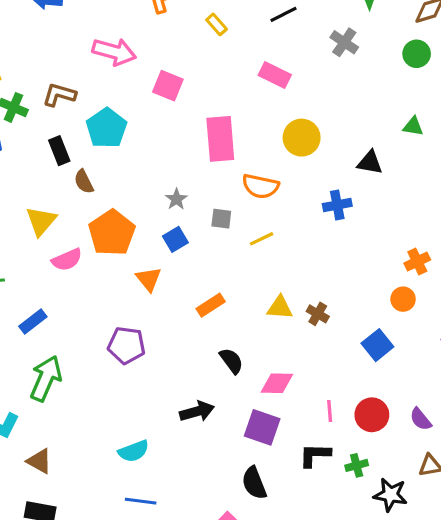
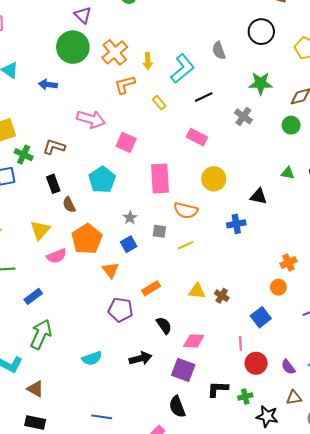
cyan pentagon: (107, 128) -> (102, 180), moved
purple pentagon: (126, 345) -> (121, 310), moved
pink line: (330, 411) -> (240, 343), moved
cyan semicircle: (134, 451) -> (92, 358), moved

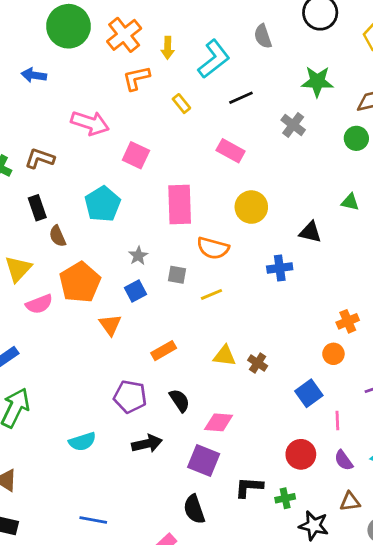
purple pentagon: (121, 310) -> (130, 397), moved
pink line: (240, 343) -> (337, 421), moved

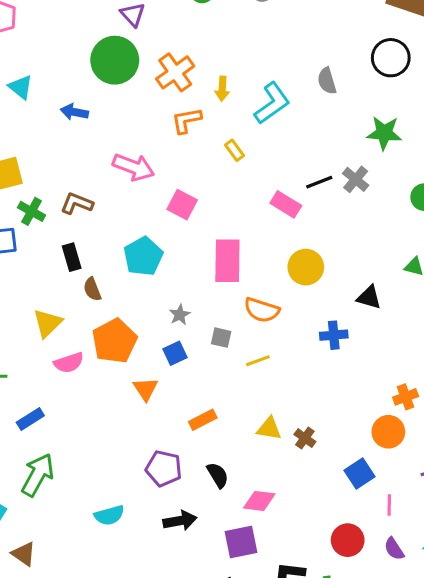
black line: (241, 98) -> (319, 182), moved
orange circle: (333, 354) -> (388, 432), size x1.4
purple square: (204, 461) -> (241, 542), turned -36

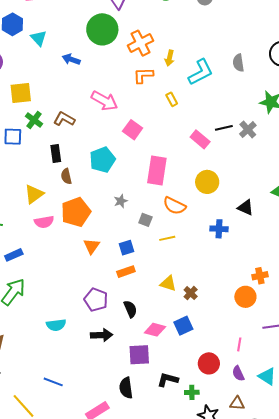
blue square: (175, 353) -> (127, 248), moved
blue square: (359, 474) -> (183, 326), moved

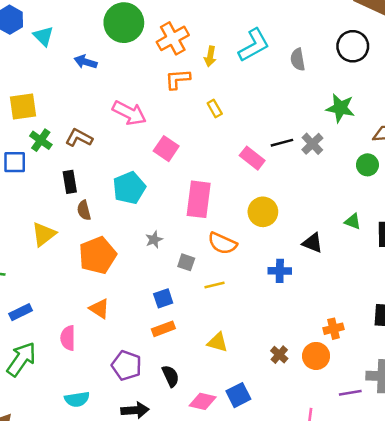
cyan L-shape: (201, 72) -> (254, 45), moved
pink semicircle: (44, 222) -> (68, 338), moved, turned 102
orange triangle: (92, 246) -> (99, 309), moved, turned -30
brown cross: (191, 293) -> (279, 355), moved

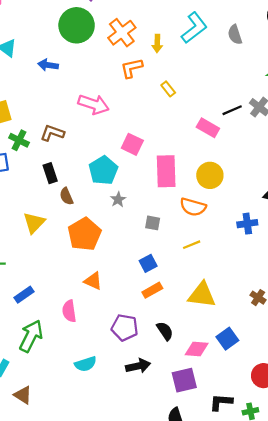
pink square: (166, 149) -> (132, 144), moved
yellow circle: (263, 212) -> (210, 175), moved
gray star: (154, 240) -> (118, 200), moved
gray square: (186, 262) -> (153, 223), moved
yellow triangle: (217, 342) -> (202, 295), size x1.5

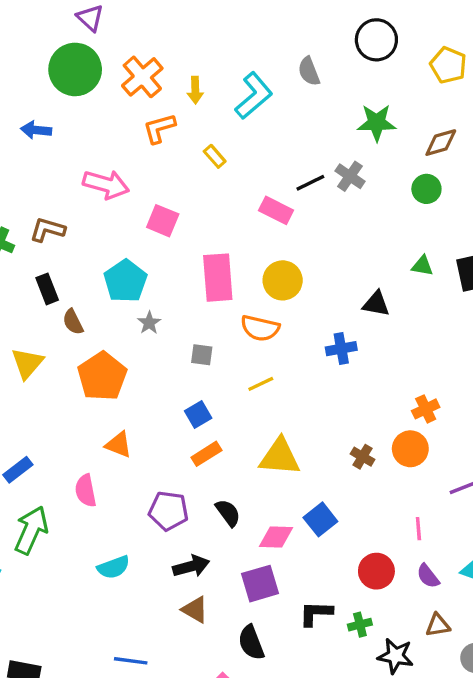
cyan L-shape: (194, 28) -> (254, 96), moved
pink square: (132, 144) -> (163, 221), moved
brown triangle: (23, 395) -> (195, 610), moved

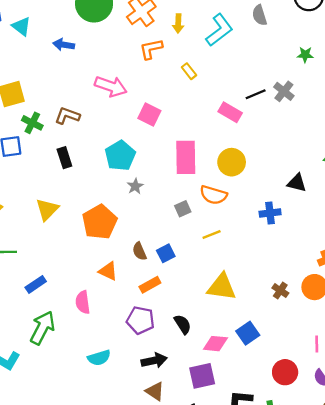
green star: (377, 123) -> (305, 55), size x0.6
brown semicircle: (73, 322) -> (139, 251), moved
gray square: (202, 355) -> (183, 209), moved, turned -35
orange rectangle: (206, 454) -> (150, 285), moved

